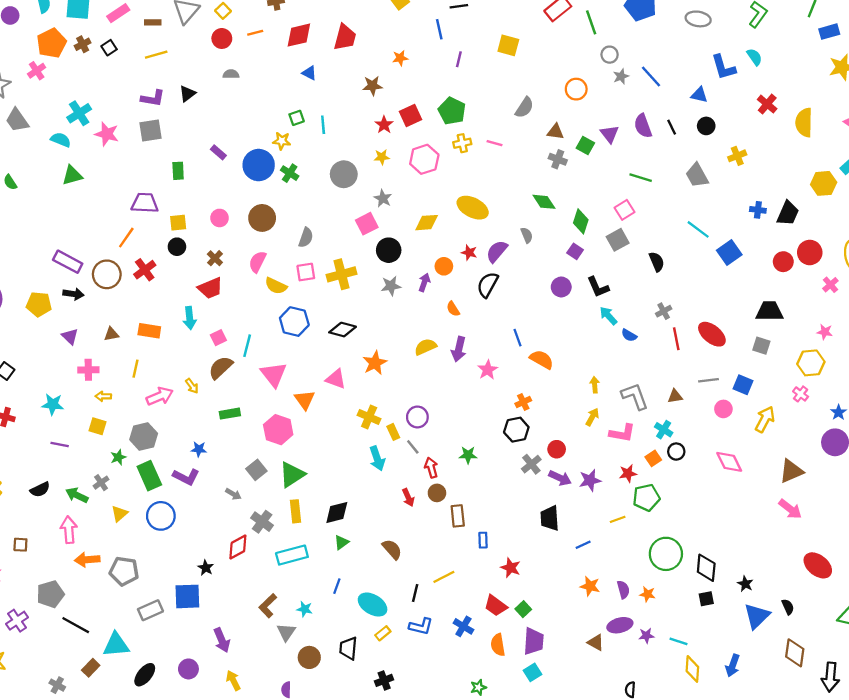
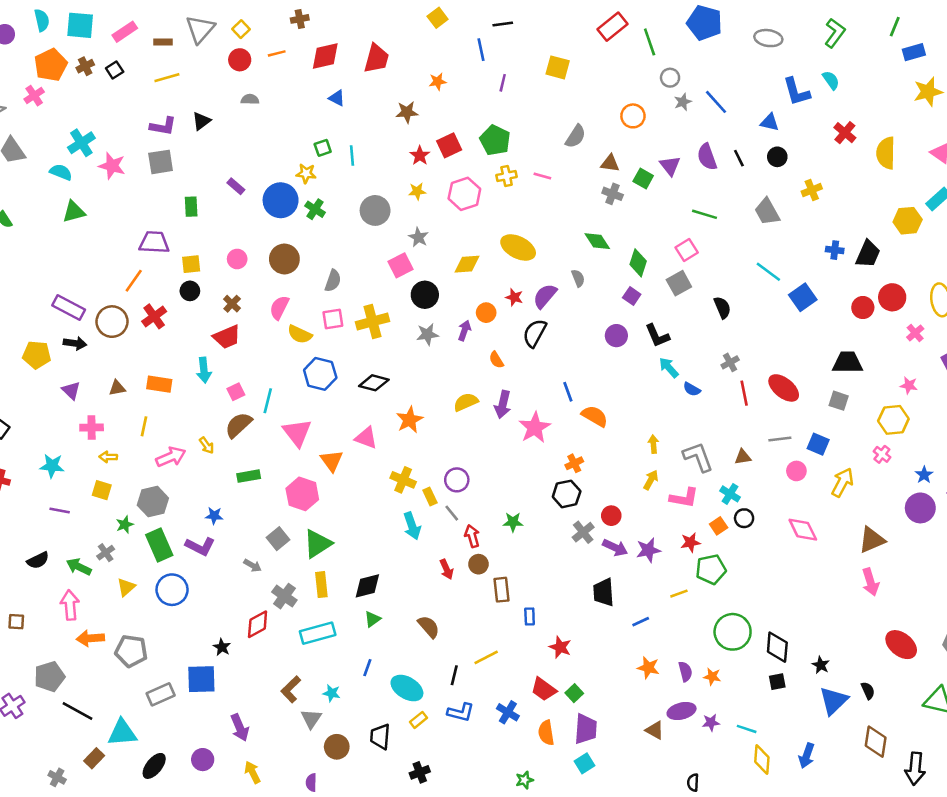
pink star: (488, 370) -> (535, 428), size x1.4
pink arrow: (790, 509) -> (870, 582), turned 35

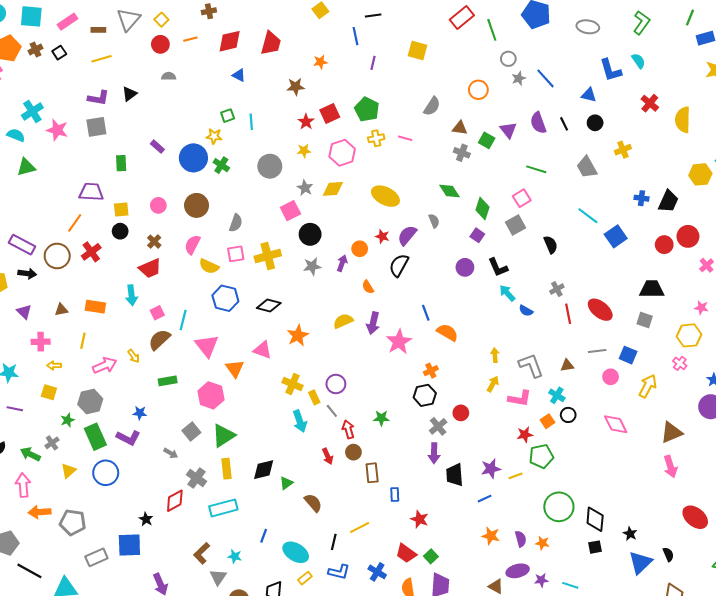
yellow diamond: (467, 264) -> (333, 189), moved
purple arrow: (615, 548) -> (434, 453), moved, turned 66
purple star: (648, 550) -> (491, 469), moved
green triangle: (372, 619) -> (286, 483), moved

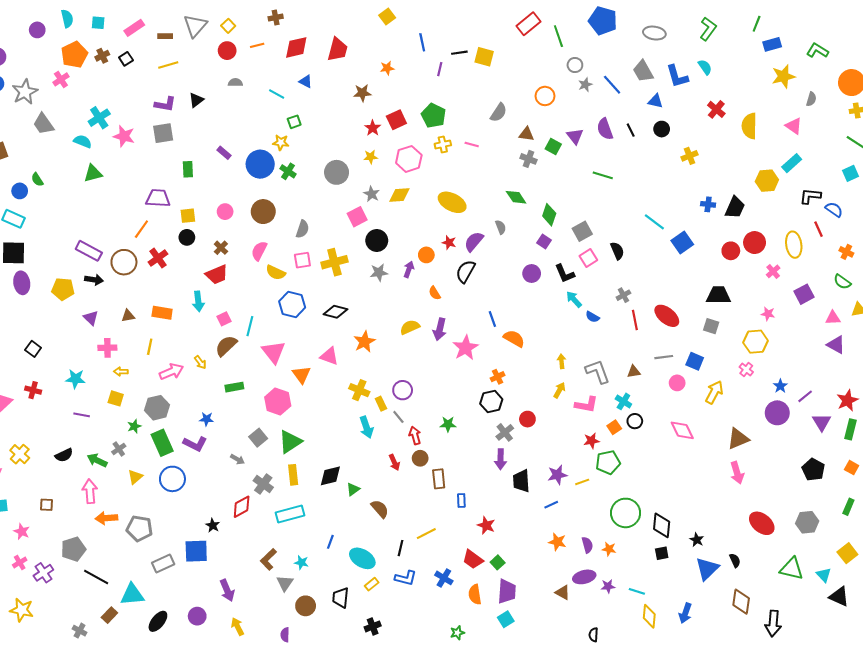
black line: (373, 15) -> (459, 53), moved
cyan square: (31, 16) -> (98, 23), size x0.6
cyan line: (251, 122) -> (277, 94), moved, turned -56
gray trapezoid: (587, 167) -> (643, 71), moved
pink square: (522, 198) -> (588, 258), moved

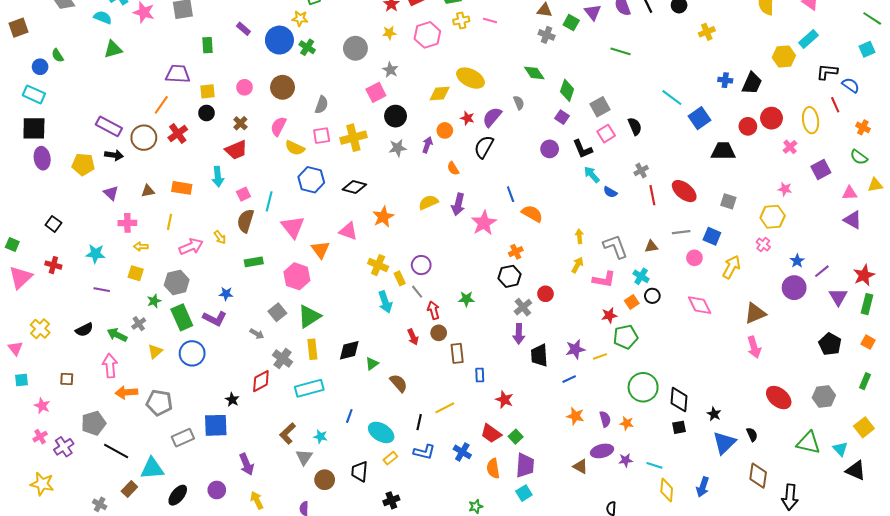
yellow diamond: (399, 195) -> (440, 93), moved
black trapezoid: (718, 295) -> (723, 151), moved
brown semicircle: (226, 346) -> (246, 221), turned -30

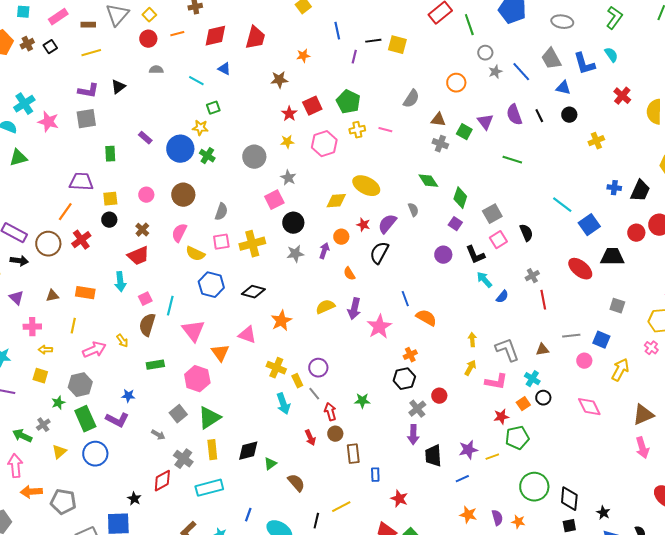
red ellipse: (684, 191) -> (580, 269), moved
blue semicircle: (610, 192) -> (502, 297), turned -80

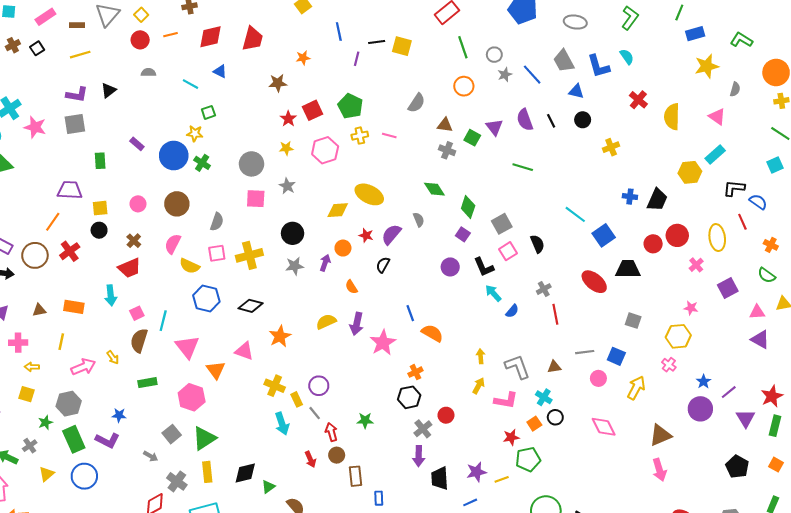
green line: (469, 25) -> (463, 47), moved
pink square: (274, 200) -> (256, 199), moved, turned 30
black semicircle: (379, 253) -> (383, 265), size x0.7

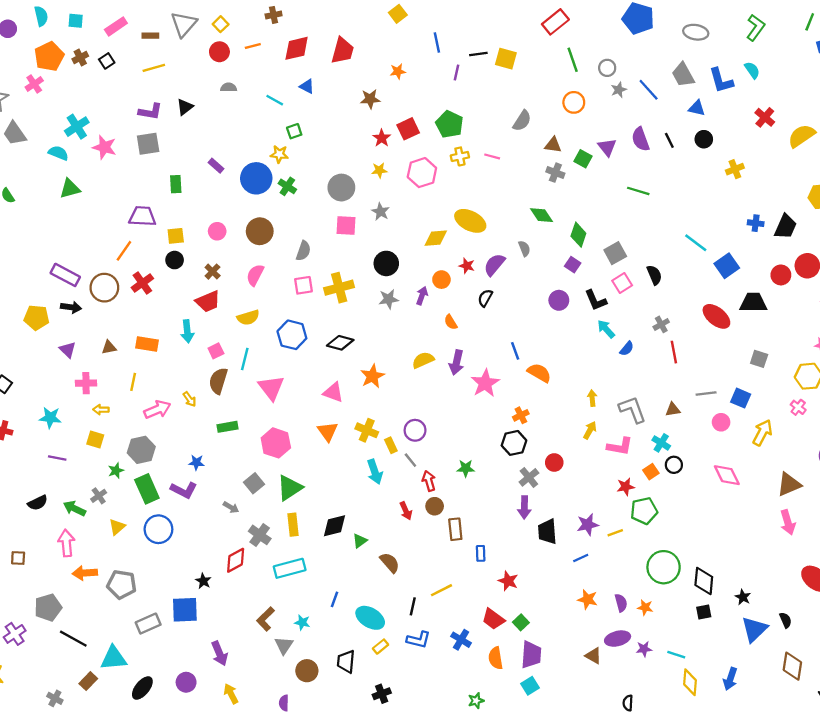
yellow semicircle: (672, 117) -> (802, 136), turned 55
yellow semicircle: (189, 266) -> (248, 318), moved, turned -42
orange triangle: (216, 370) -> (328, 431), moved

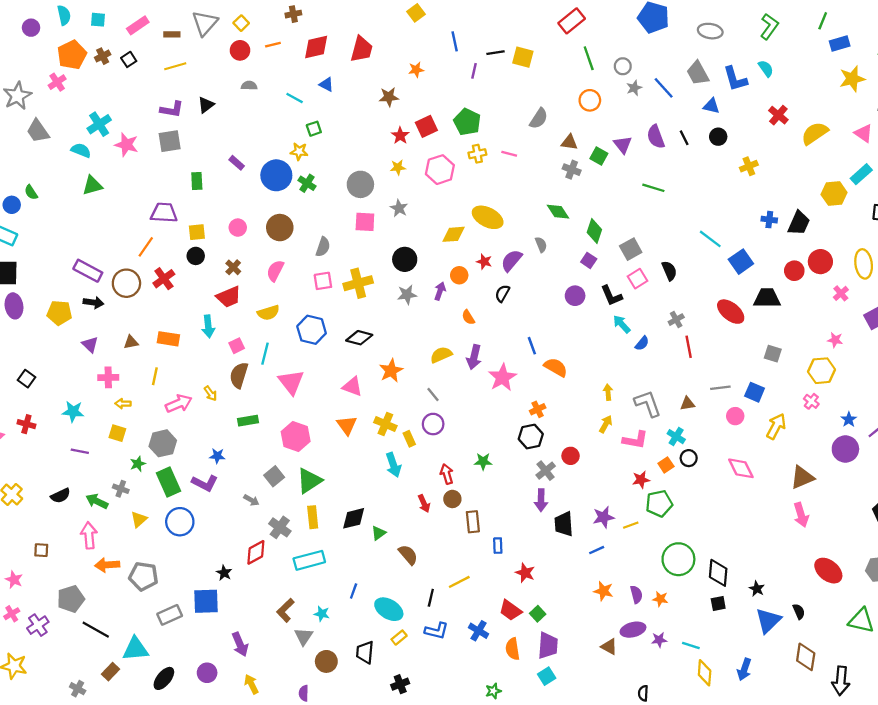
gray line: (410, 460) -> (433, 395), moved
gray cross: (99, 496) -> (121, 489), turned -35

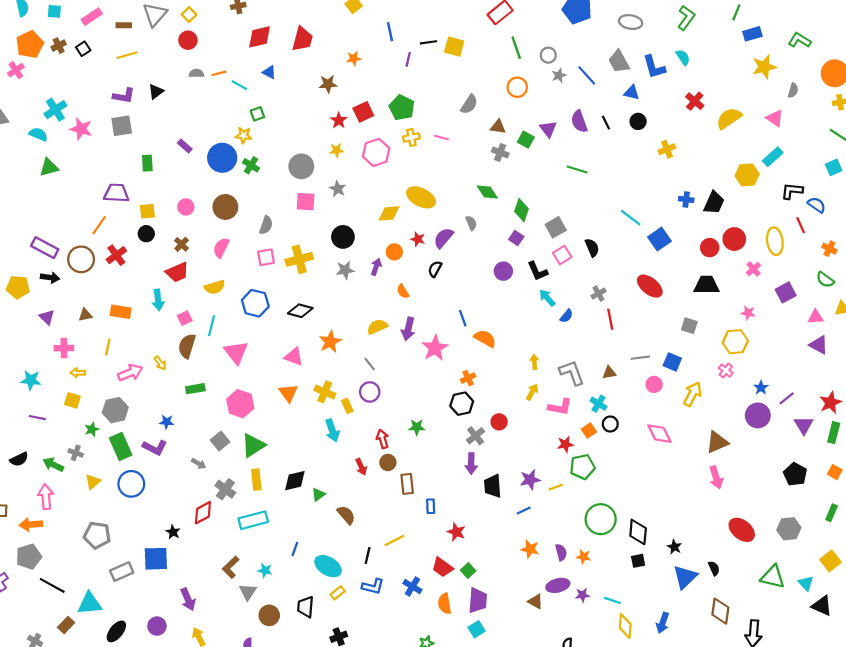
orange line: (273, 45) -> (219, 73), moved
black trapezoid: (767, 298) -> (706, 285), moved
orange arrow: (107, 565) -> (31, 524), moved

